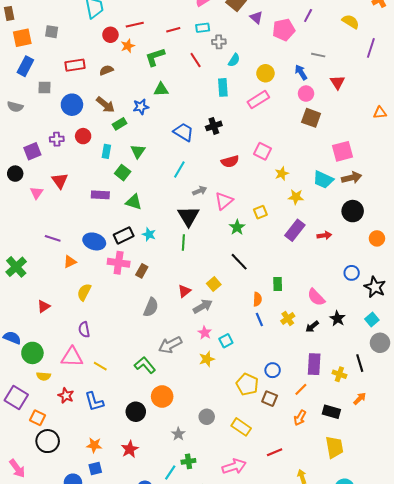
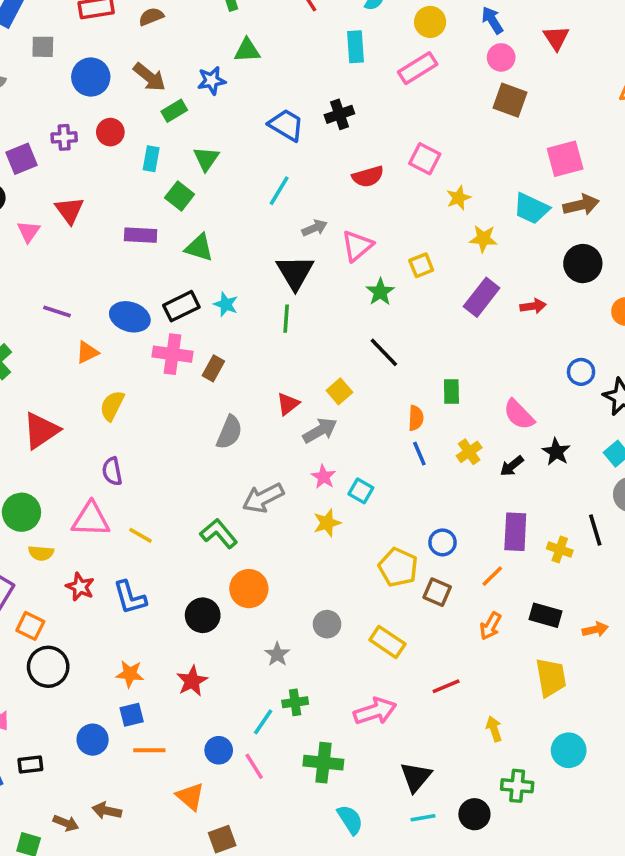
red triangle: (44, 306) -> (41, 431), size x1.6
cyan square: (226, 341) -> (361, 491), turned -32
orange arrow: (360, 399) -> (595, 629), moved, turned 32

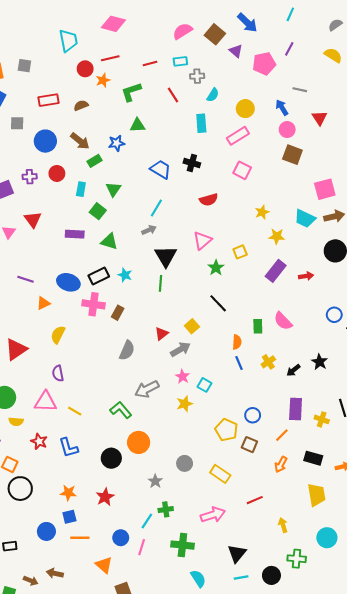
black cross: (339, 114) -> (192, 163), turned 35
pink square: (425, 159) -> (242, 170), moved
gray arrow: (315, 228) -> (149, 230), moved
pink semicircle: (519, 415) -> (283, 321), moved
pink line: (254, 766) -> (142, 547), turned 49

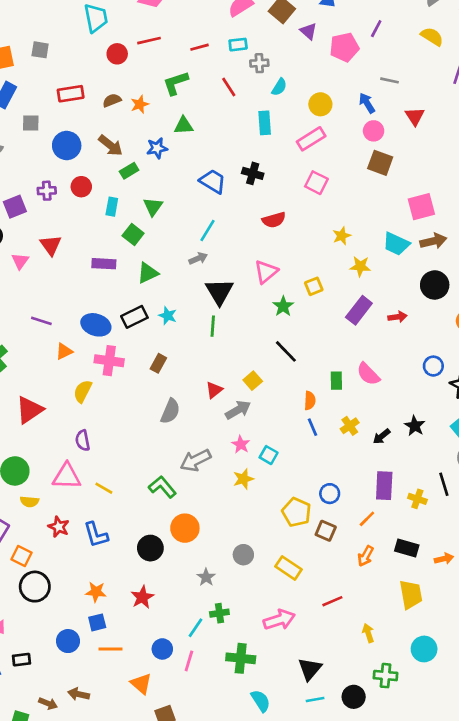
orange star: (103, 80) -> (140, 104), moved
green triangle: (109, 242) -> (148, 273), turned -42
pink cross: (94, 304) -> (109, 361), moved

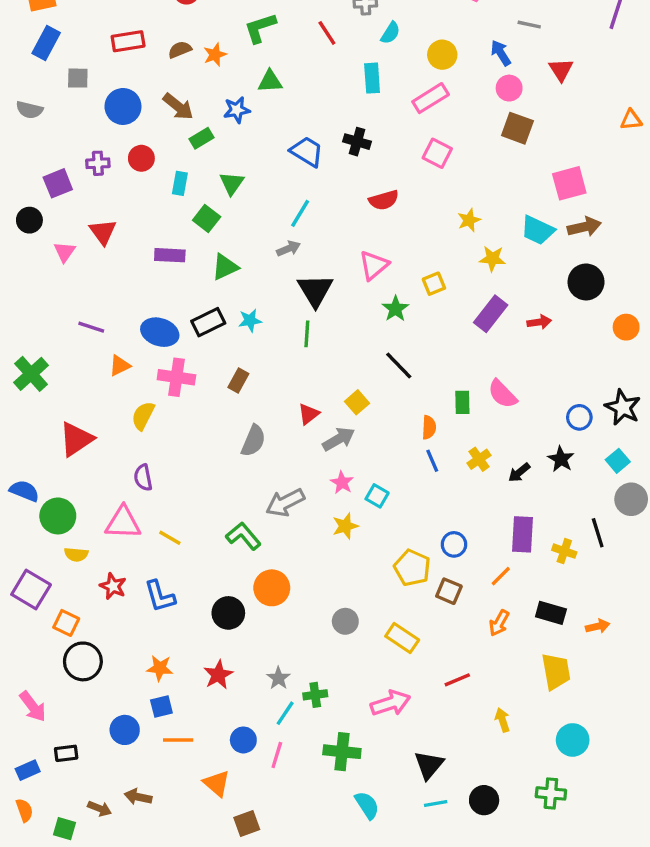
cyan star: (168, 316) -> (250, 320), turned -30
blue circle: (433, 366) -> (579, 417), moved
gray star: (206, 577) -> (278, 678), moved
green cross: (386, 676) -> (551, 793), moved

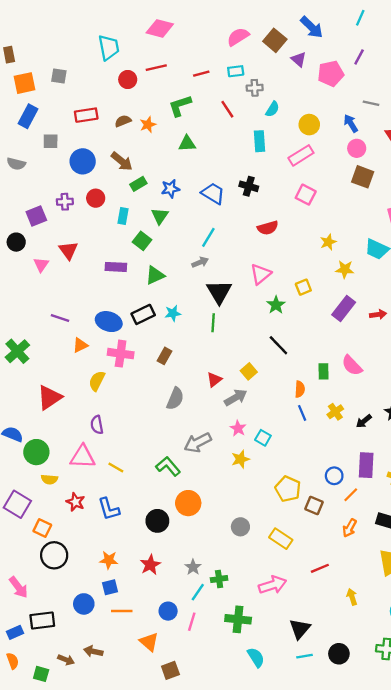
blue star: (237, 110) -> (170, 189), moved
blue circle: (454, 544) -> (334, 476), moved
black rectangle: (66, 753) -> (42, 621), size x1.5

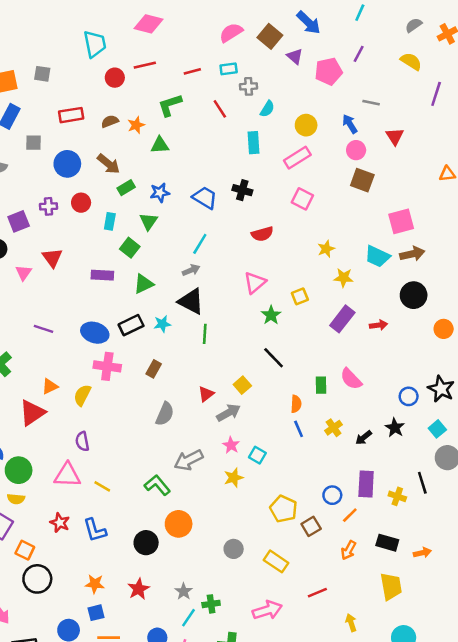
green triangle: (187, 144) -> (160, 145), moved
black triangle: (219, 292) -> (191, 301), moved, turned -32
orange triangle: (80, 345) -> (50, 386), moved
yellow semicircle: (49, 479) -> (16, 499), moved
brown square: (314, 505) -> (311, 526), turned 36

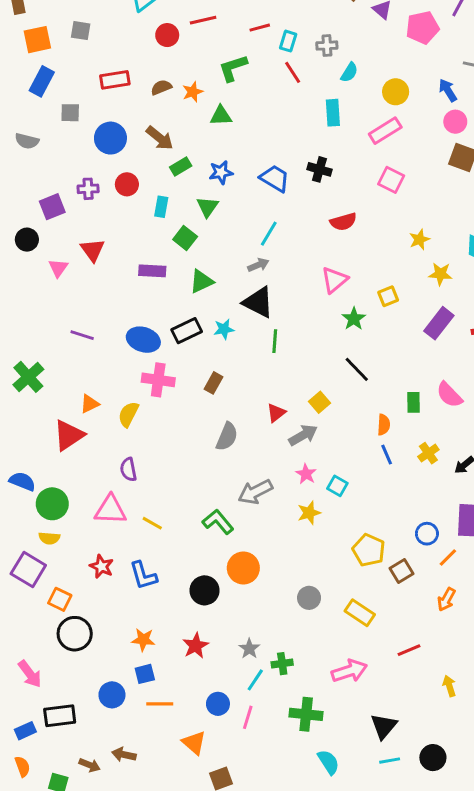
cyan rectangle: (229, 69) -> (288, 41), moved, turned -66

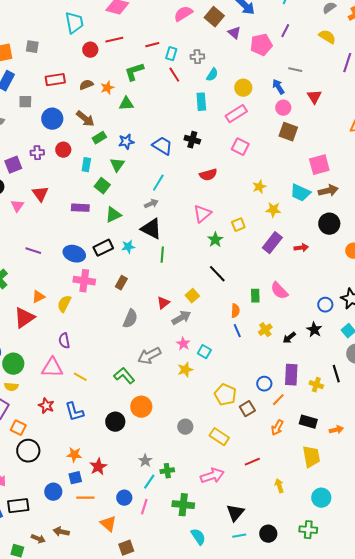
red star: (196, 646) -> (98, 467), moved

